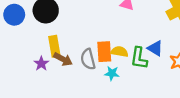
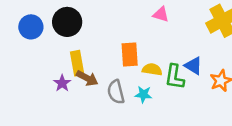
orange rectangle: (104, 52) -> (130, 54), moved
gray semicircle: (88, 59) -> (116, 92), moved

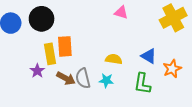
orange rectangle: (130, 54) -> (65, 46), moved
green L-shape: (175, 77) -> (142, 84), moved
brown arrow: (87, 78) -> (66, 78), moved

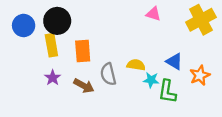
pink triangle: (121, 12) -> (153, 14), moved
yellow rectangle: (50, 54) -> (51, 45), moved
gray semicircle: (83, 78) -> (108, 74), moved
cyan star: (106, 80) -> (151, 80), moved

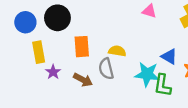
yellow rectangle: (51, 45) -> (39, 52), moved
yellow semicircle: (136, 65) -> (117, 51), moved
cyan star: (151, 80) -> (147, 74), size x1.6

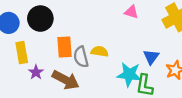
blue triangle: (169, 57) -> (151, 57), turned 35
gray semicircle: (106, 69) -> (81, 57), moved
brown arrow: (83, 80) -> (66, 80), size x1.4

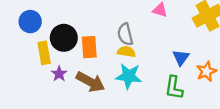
black circle: (40, 19) -> (64, 38), moved
gray semicircle: (81, 57) -> (125, 34), moved
cyan star: (129, 74) -> (129, 76), moved

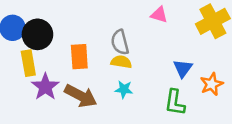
black circle: (64, 38) -> (37, 34), moved
purple star: (59, 74) -> (45, 87), size x1.5
cyan star: (129, 76) -> (124, 89), size x0.6

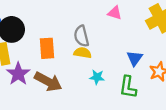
cyan star: (124, 89) -> (97, 77), moved

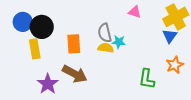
blue triangle: (135, 58) -> (170, 36), moved
purple star: (18, 74) -> (48, 84), moved
cyan star: (97, 77) -> (119, 42), moved

